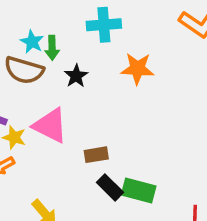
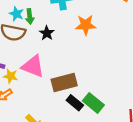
brown rectangle: (96, 155) -> (64, 82), size x1.6
green rectangle: (139, 190) -> (93, 103), turned 30

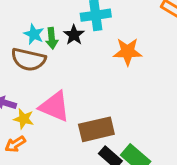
black star: (47, 33) -> (74, 35), moved

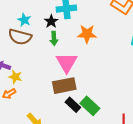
green arrow: (52, 38) -> (54, 38), moved
pink triangle: (55, 106) -> (67, 63), moved, turned 35

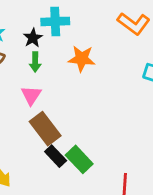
pink triangle: (67, 63) -> (31, 95), moved, size x0.7
brown rectangle: (64, 86) -> (45, 129), turned 60

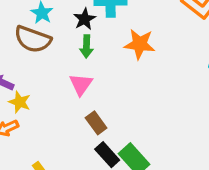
brown rectangle: (45, 129) -> (96, 123), size x0.6

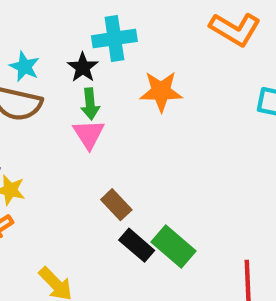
pink triangle: (81, 84) -> (89, 134), moved

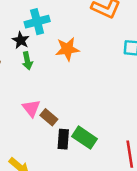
pink triangle: (89, 134) -> (31, 108), moved
black rectangle: (137, 245) -> (63, 139), turned 60

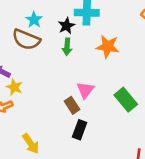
pink triangle: (31, 108) -> (85, 90), moved
green rectangle: (85, 138) -> (126, 100), moved

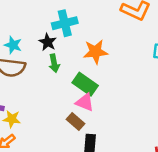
pink triangle: (85, 90) -> (85, 102), turned -30
green rectangle: (126, 100) -> (85, 84), moved

